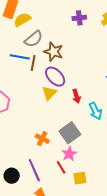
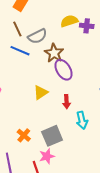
yellow semicircle: (22, 20) -> (69, 21), moved
brown line: (33, 63) -> (17, 29), moved, turned -49
purple ellipse: (55, 77) -> (64, 70), moved

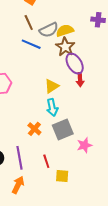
yellow semicircle: (69, 21) -> (65, 31), moved
red arrow: (67, 102) -> (80, 80), moved
cyan arrow: (82, 120) -> (52, 107), moved
pink star: (47, 156) -> (84, 145), moved

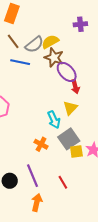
yellow triangle: (52, 86) -> (70, 108), moved
red line: (46, 161) -> (63, 182), moved
yellow square: (62, 176) -> (76, 152), moved

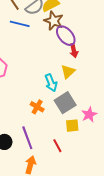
yellow square: (76, 152) -> (72, 126), moved

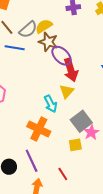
red arrow: (74, 51) -> (71, 70), size x1.6
gray square: (65, 103) -> (81, 121), moved
orange cross: (37, 107) -> (39, 129), size x1.6
red line: (57, 146) -> (63, 174), moved

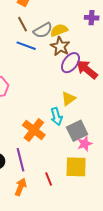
purple ellipse: (62, 56) -> (70, 63), turned 70
red arrow: (71, 70) -> (87, 69), moved, turned 135
cyan arrow: (51, 104) -> (57, 116), moved
yellow square: (75, 145) -> (76, 167), moved, size x1.6

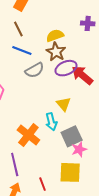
gray semicircle: (43, 30) -> (34, 70), moved
purple ellipse: (70, 63) -> (66, 68), turned 30
yellow triangle: (69, 99) -> (64, 104), turned -35

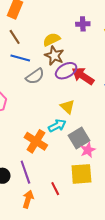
cyan arrow: (51, 122) -> (57, 126), turned -96

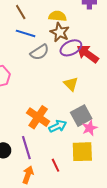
yellow semicircle: (52, 39) -> (58, 16), turned 30
cyan arrow: (57, 126) -> (58, 126), moved

